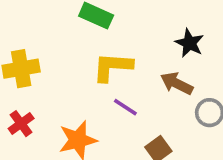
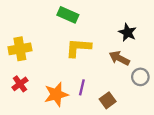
purple line: (125, 107) -> (82, 87), moved, turned 70

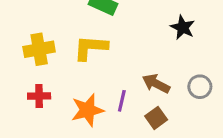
yellow L-shape: (78, 48) -> (91, 48), moved
brown arrow: (119, 58) -> (156, 84), moved
red cross: (20, 84) -> (39, 96), turned 35

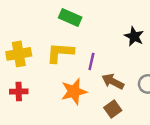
purple line: (122, 101) -> (91, 61), moved
orange star: (87, 110) -> (74, 92), moved

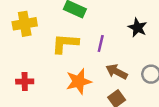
yellow cross: (19, 54) -> (25, 24), moved
purple line: (91, 61) -> (101, 43), moved

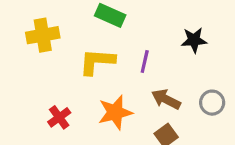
black star: (137, 28) -> (194, 40), turned -30
red cross: (25, 81) -> (59, 117), moved, turned -35

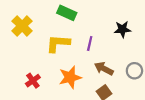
yellow cross: (43, 35) -> (22, 26), turned -35

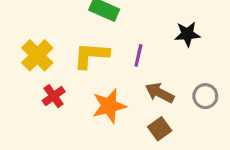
yellow cross: (22, 26) -> (37, 55), moved
red cross: (33, 81) -> (54, 96), moved

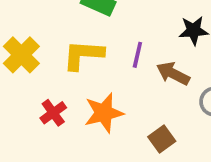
brown arrow: (160, 93) -> (173, 74), moved
red cross: (54, 96) -> (53, 113), moved

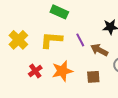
purple line: (137, 55) -> (80, 40), turned -40
brown square: (162, 139) -> (93, 77), moved, turned 32

